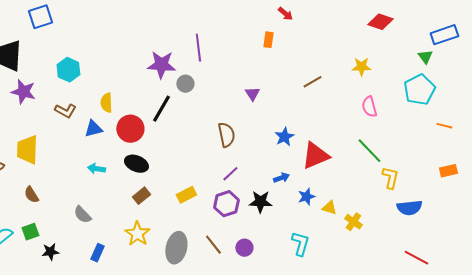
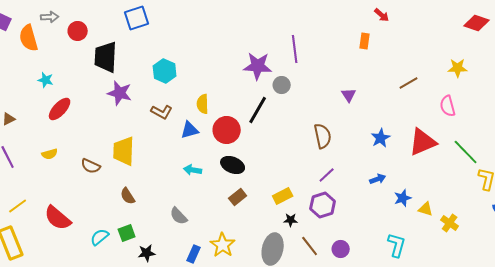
pink semicircle: (369, 107) -> (448, 106), moved
red triangle: (315, 156) -> (423, 142), moved
black star: (260, 202) -> (291, 220), moved, size x0.6
yellow star: (137, 234) -> (223, 245), moved

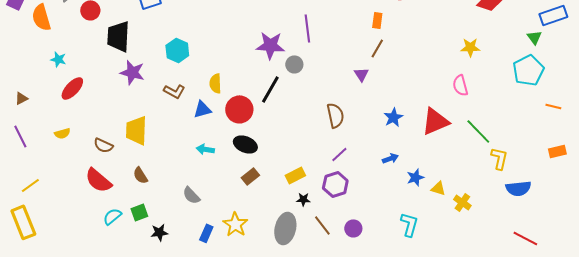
brown line: (409, 83) -> (377, 48), moved, turned -30
red semicircle: (58, 218) -> (98, 180), moved

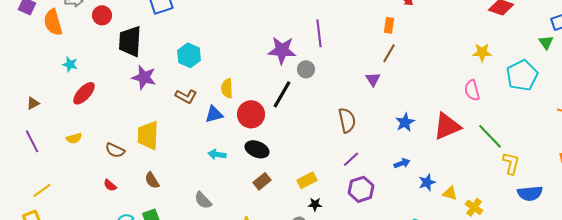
cyan pentagon: (528, 70) -> (522, 75), moved
red semicircle: (98, 180) -> (110, 185), size x0.5
purple hexagon: (335, 184) -> (361, 189), moved

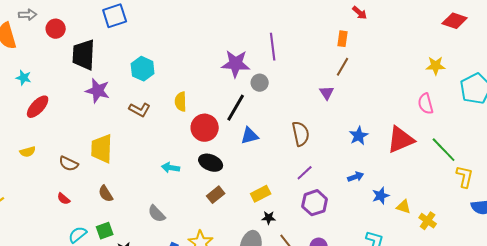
blue triangle: (214, 114) -> (250, 136), moved

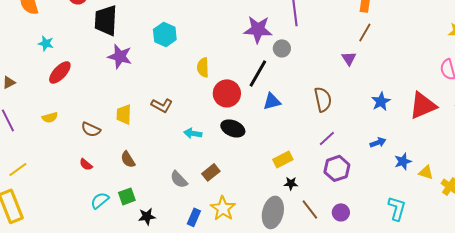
brown L-shape: (140, 110) -> (162, 105), moved
yellow trapezoid: (102, 149) -> (124, 114), size x0.7
brown rectangle: (216, 195) -> (211, 172), moved

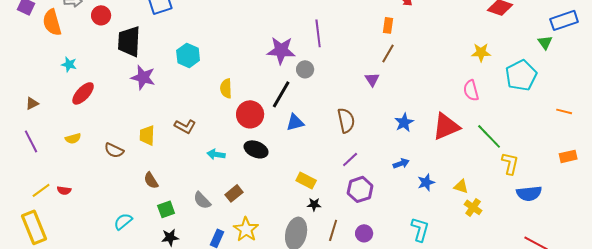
yellow rectangle: (283, 159) -> (306, 180), turned 54
red semicircle: (86, 164) -> (64, 190), moved, turned -32
yellow triangle: (426, 172) -> (461, 186), moved
green square: (127, 196) -> (166, 209), moved
brown line: (310, 209) -> (333, 230), turned 55

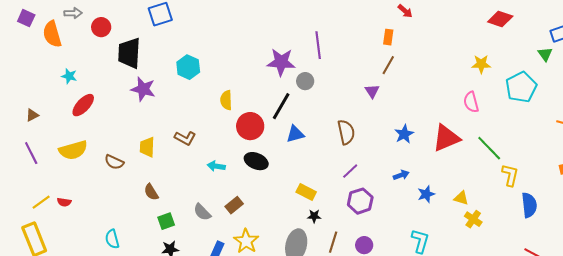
yellow semicircle: (73, 138) -> (73, 150), size x1.8
blue semicircle: (529, 193) -> (529, 205), turned -90
cyan semicircle: (123, 221) -> (112, 239), moved, turned -66

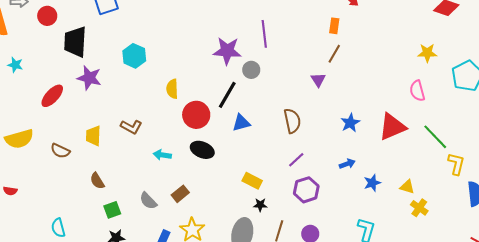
red ellipse: (83, 105) -> (52, 96), moved

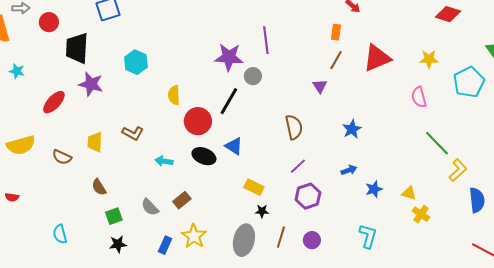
blue triangle: (241, 123) -> (234, 146), moved, turned 48
red triangle: (392, 127) -> (377, 58), moved
yellow L-shape: (456, 164) -> (458, 170), turned 35

